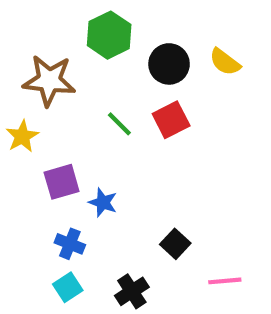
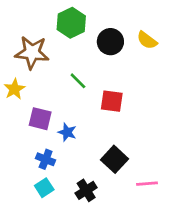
red square: (171, 120) -> (112, 101), moved, turned 35
purple square: (62, 182) -> (40, 119), turned 30
black square: (175, 244) -> (114, 159), size x1.4

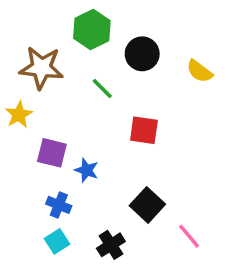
yellow semicircle: (147, 40) -> (199, 71), moved
green line: (78, 81) -> (102, 89), moved
pink line: (147, 184) -> (189, 236), turned 55

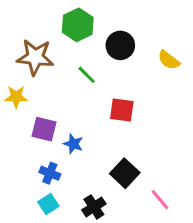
yellow star: (19, 115) -> (16, 97), turned 30

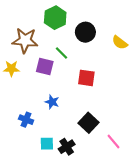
purple square: (44, 129) -> (45, 66), moved
blue cross: (50, 173) -> (26, 120), moved
cyan square: (48, 204) -> (47, 144), moved, turned 32

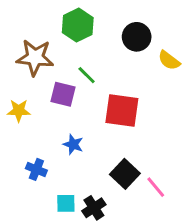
black circle: (85, 32) -> (137, 37), moved
yellow star: (11, 69) -> (19, 111), moved
red square: (86, 78) -> (122, 111), size x1.4
pink line: (114, 141) -> (156, 187), moved

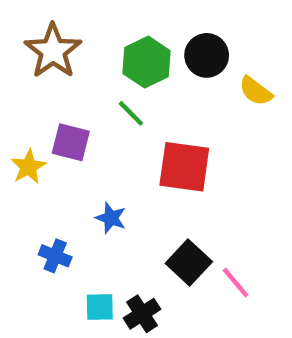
green hexagon: (78, 25) -> (146, 62), moved
brown star: (35, 57) -> (53, 51), moved, turned 30
purple square: (63, 94) -> (71, 142), moved
yellow star: (19, 111) -> (28, 167), turned -30

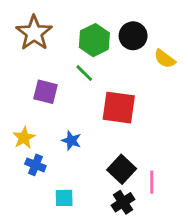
yellow star: (28, 167) -> (24, 138), moved
pink line: (236, 283) -> (152, 182), turned 40
black cross: (142, 314) -> (123, 202), moved

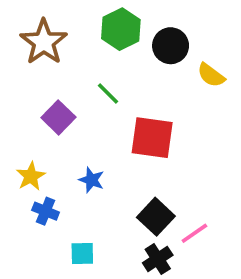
green hexagon: (94, 40) -> (121, 29), moved
purple square: (46, 92) -> (58, 117), turned 30
pink line: (152, 182) -> (194, 233), turned 55

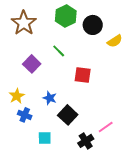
yellow semicircle: (211, 75) -> (115, 41), turned -70
red square: (152, 138) -> (83, 75), size x0.7
black square: (156, 217) -> (68, 115), moved

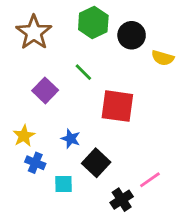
yellow semicircle: (115, 41) -> (163, 58), turned 49
red square: (83, 75) -> (117, 106), size x1.4
cyan square: (45, 138) -> (64, 184), moved

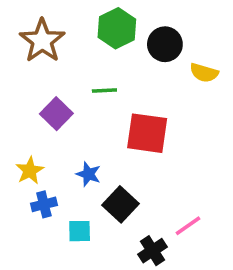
green line: (83, 72) -> (104, 90), turned -48
blue cross: (35, 163) -> (44, 204), turned -36

